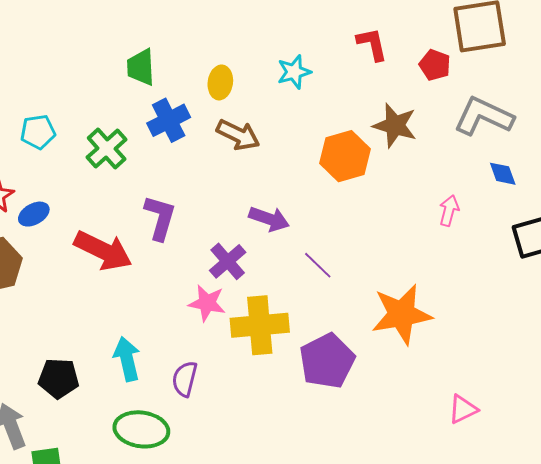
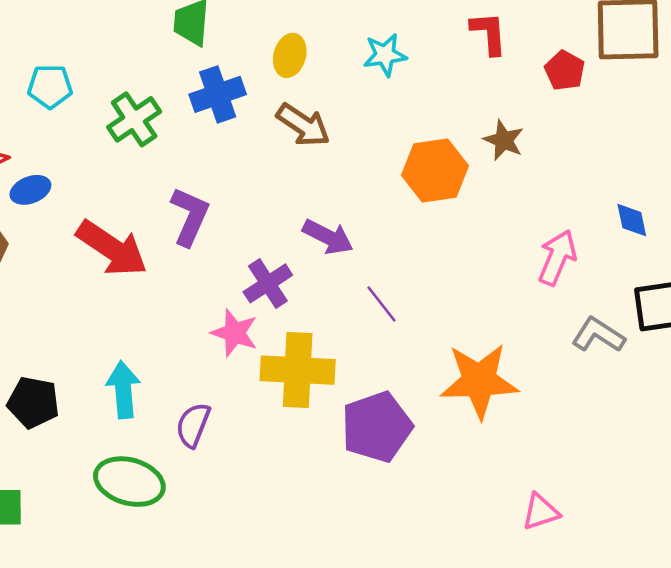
gray L-shape: (484, 116) -> (598, 335), moved, size x0.7
brown star: (395, 125) -> (504, 140), size x0.7
pink arrow: (449, 211) -> (557, 258), size x1.4

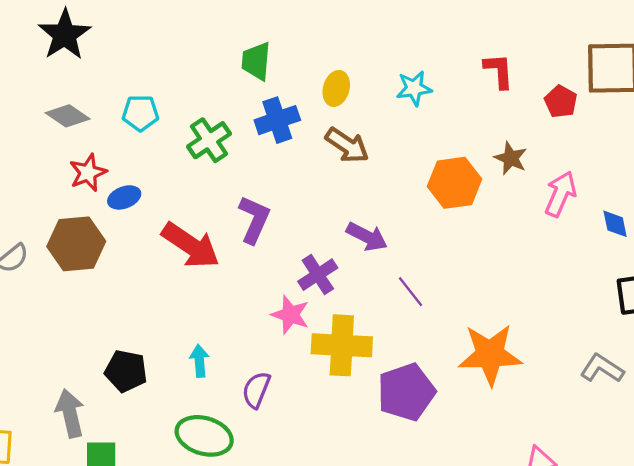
pink arrow: (557, 258) -> (560, 194), moved
gray L-shape: (598, 335) -> (602, 368), moved
cyan arrow: (123, 390) -> (199, 361), size x0.7

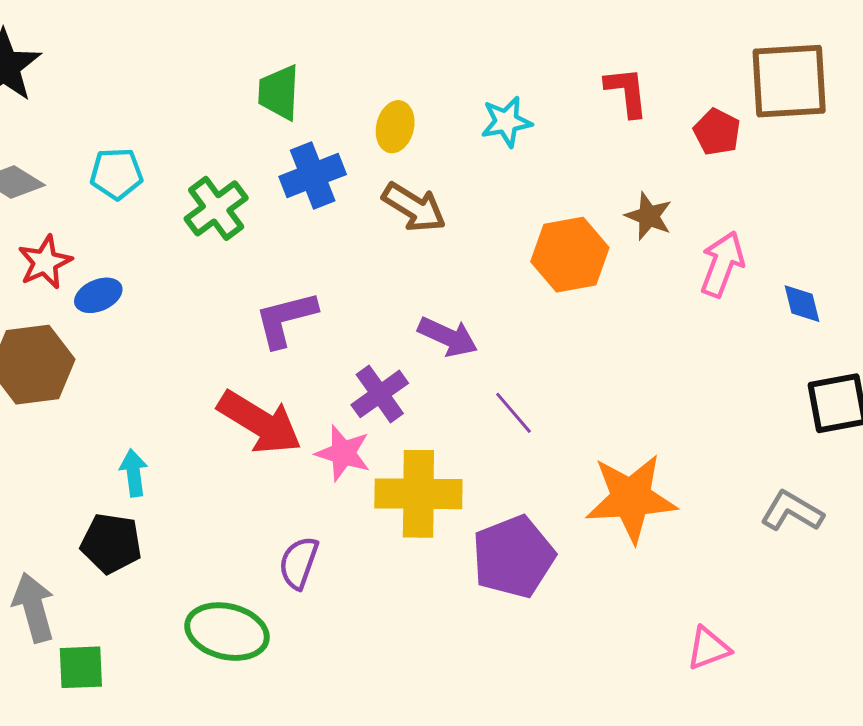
purple L-shape: (254, 220) -> (286, 319), turned -126
red arrow: (191, 245) -> (260, 422), moved
cyan arrow: (199, 361) -> (134, 473), moved

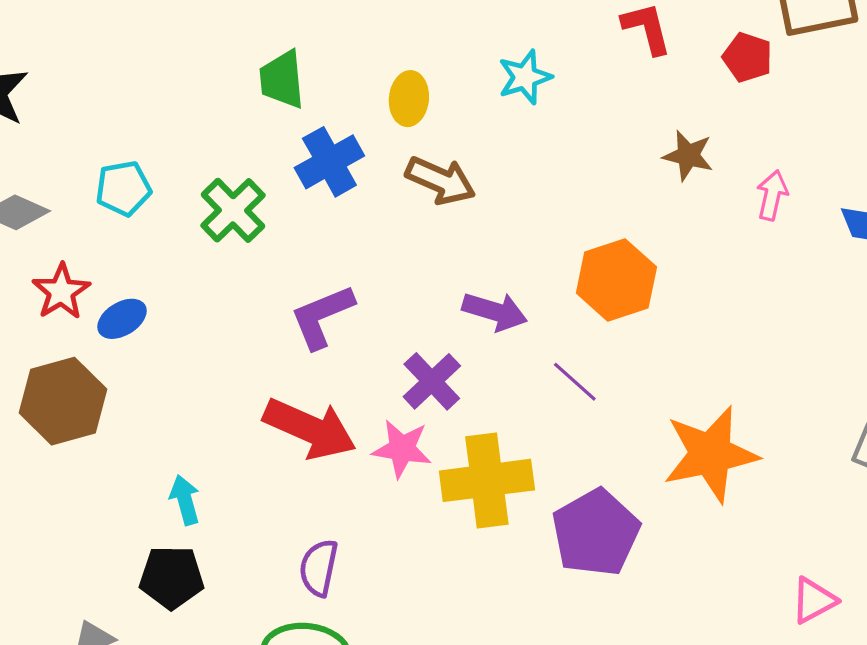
orange hexagon: (570, 255) -> (616, 280), moved
pink arrow: (722, 264) -> (772, 195), size x0.7
purple semicircle: (299, 563) -> (319, 568), moved

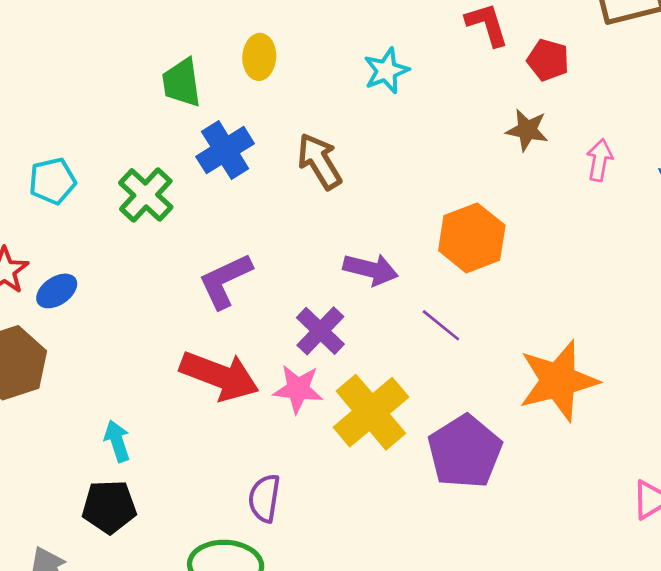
red pentagon: (747, 57) -> (548, 60), moved
yellow ellipse: (409, 99) -> (259, 57), moved
brown arrow: (441, 180) -> (319, 161), turned -142
yellow cross: (487, 480) -> (371, 412), turned -30
purple semicircle: (319, 568) -> (264, 498), moved

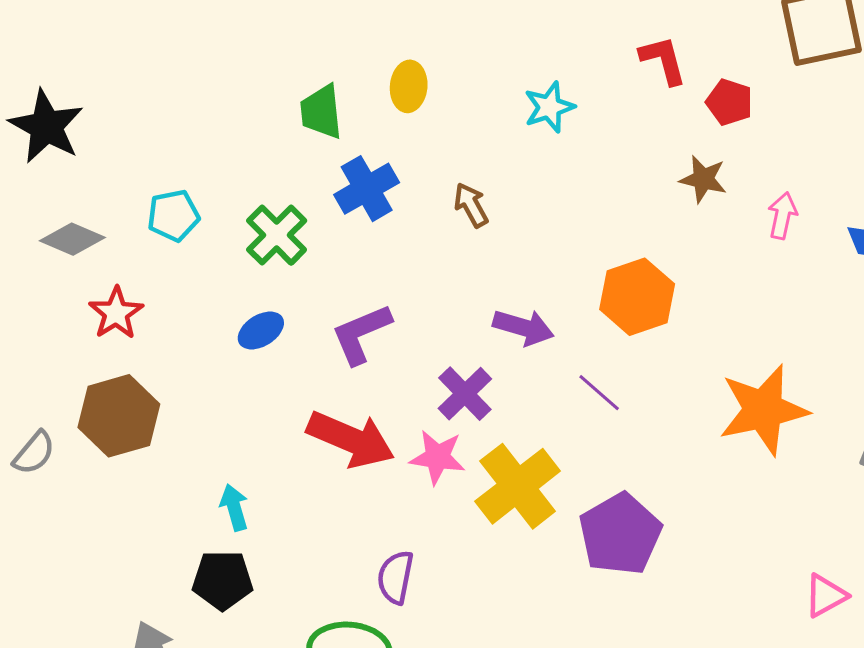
brown arrow: (319, 161) -> (471, 205), size x0.7
blue ellipse: (57, 291) -> (261, 330), moved
orange star: (558, 381) -> (763, 410), moved

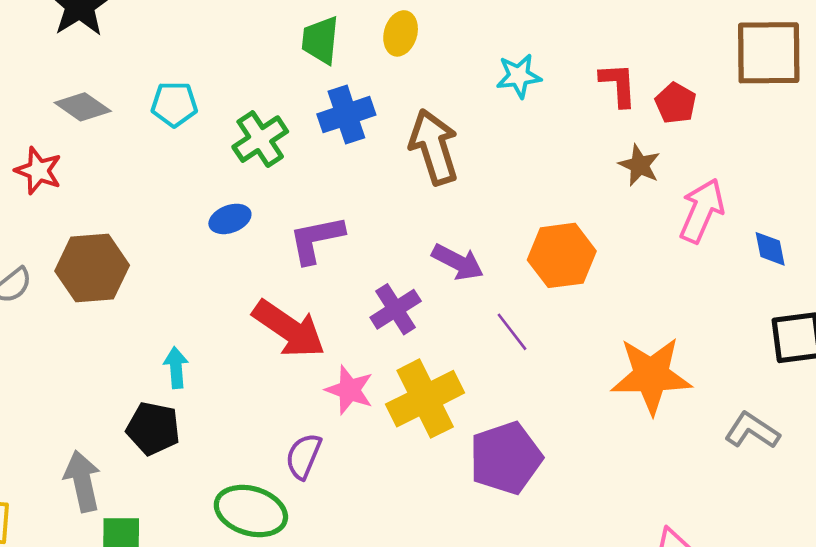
red L-shape: (663, 60) -> (618, 85), moved
brown arrow: (471, 205) -> (434, 147), size x1.8
pink arrow: (783, 216) -> (702, 211), size x1.6
red star: (116, 313) -> (38, 171), moved, turned -30
pink star: (437, 457) -> (349, 390), moved

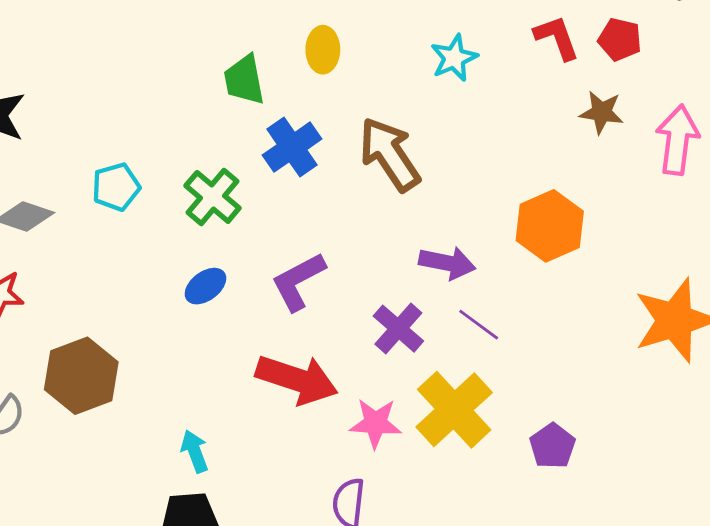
purple line: (512, 332) -> (479, 325), moved
purple pentagon: (506, 458) -> (552, 446), size x0.6

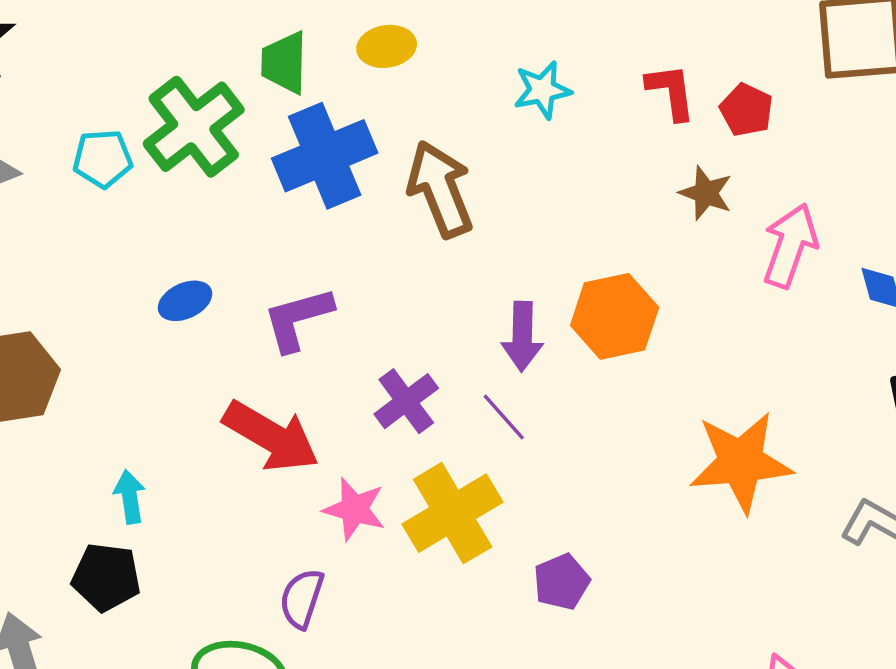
yellow ellipse: (323, 50) -> (387, 46), turned 69
blue cross: (292, 147) -> (325, 156), size x1.4
green cross: (213, 197) -> (194, 127), moved, size x1.4
purple arrow: (447, 263) -> (522, 336), moved, turned 68

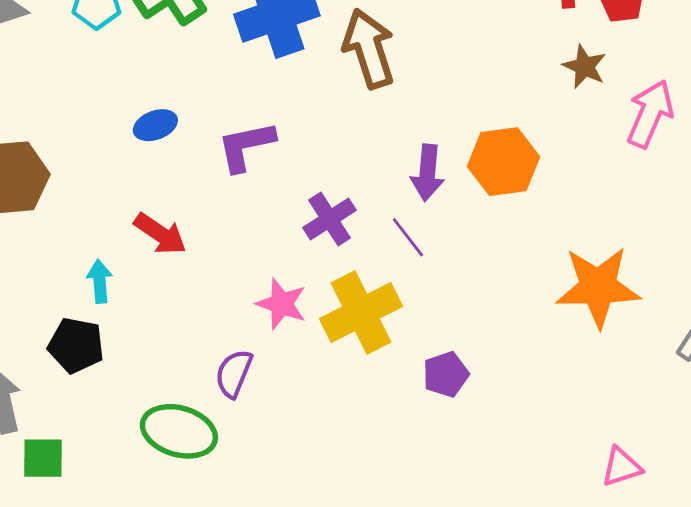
red arrow: (271, 436) -> (160, 234), moved, size x0.7

